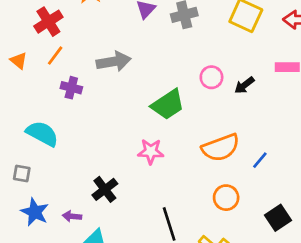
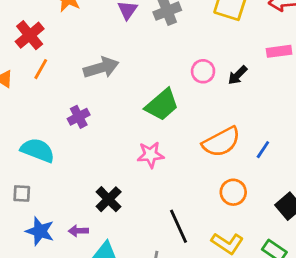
purple cross: (71, 88) -> (79, 117), moved, turned -35

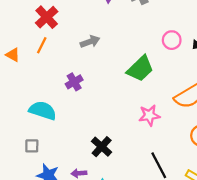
red cross: (30, 35) -> (47, 17), moved
gray arrow: (101, 68) -> (90, 42), size x0.7
pink star: (150, 155) -> (149, 115), moved

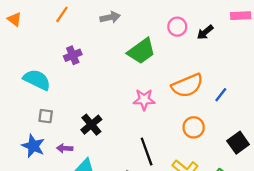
gray arrow: (90, 42) -> (110, 17), moved
orange line: (42, 45) -> (62, 14), moved
gray square: (32, 146) -> (46, 116), moved

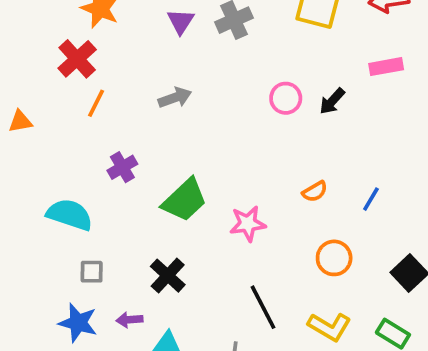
orange triangle: (14, 19) -> (20, 121), turned -40
green trapezoid: (141, 51) -> (185, 200), moved
orange semicircle: (187, 86) -> (315, 191), size x0.5

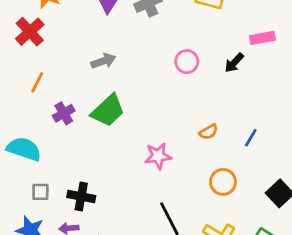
black arrow: (332, 101) -> (234, 63), moved
orange line: (96, 103) -> (37, 82), moved
green trapezoid: (185, 200) -> (108, 111), moved
black cross: (168, 276) -> (81, 196), moved, turned -32

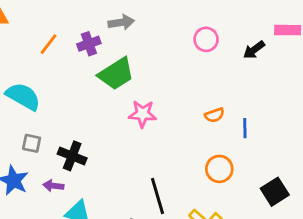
orange line: (37, 82) -> (48, 44), moved
purple cross: (64, 113) -> (89, 44), moved
blue line: (251, 138) -> (245, 128), moved, turned -42
pink star: (158, 156) -> (143, 114), moved

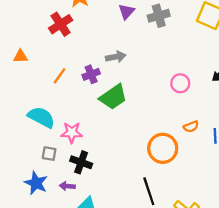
pink circle: (206, 39) -> (180, 83), moved
pink star: (143, 114) -> (72, 133), moved
orange circle: (219, 169) -> (163, 148), moved, size x1.4

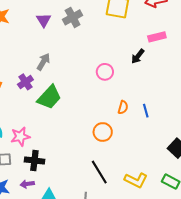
gray arrow: (116, 57) -> (43, 62), turned -36
orange semicircle: (191, 127) -> (123, 107), turned -40
orange circle: (163, 148) -> (103, 132), size x0.7

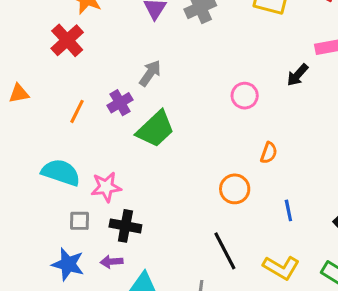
blue line: (146, 111) -> (288, 210), moved

